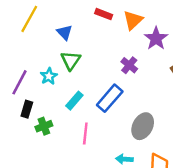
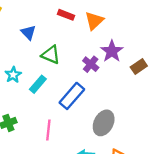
purple star: (156, 38) -> (112, 51), moved
green triangle: (71, 60) -> (51, 55), moved, turned -42
cyan rectangle: (74, 101) -> (38, 84), moved

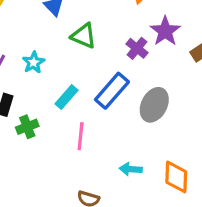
cyan rectangle: (38, 84) -> (66, 97), moved
gray ellipse: (104, 123) -> (154, 105), moved

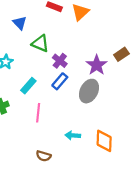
purple star: (165, 31) -> (97, 65), moved
purple cross: (137, 48) -> (60, 61), moved
blue rectangle: (112, 91) -> (60, 81), size x0.7

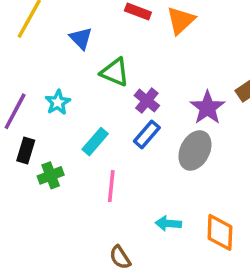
brown semicircle: (44, 156) -> (120, 257), turned 40

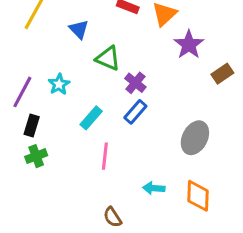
purple star: (207, 108) -> (189, 45), moved
gray ellipse: (195, 150) -> (195, 138), moved
green cross: (51, 175) -> (36, 156), moved

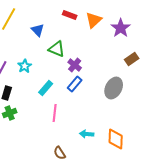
purple star: (189, 45) -> (121, 28), moved
gray ellipse: (195, 138) -> (114, 88), moved

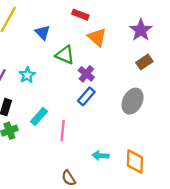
orange triangle: (94, 20) -> (97, 37), moved, turned -36
brown rectangle: (132, 59) -> (144, 62), moved
cyan rectangle: (46, 88) -> (39, 116), moved

